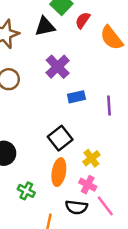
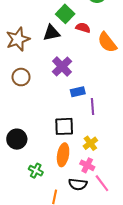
red semicircle: (83, 20) -> (83, 28), turned 72
purple line: (109, 106) -> (92, 106), moved
black square: (60, 138) -> (64, 126), turned 36

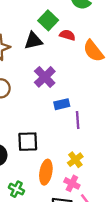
black square: (64, 126) -> (28, 142), moved

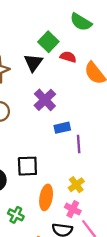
black triangle: (33, 41) -> (33, 63), turned -42

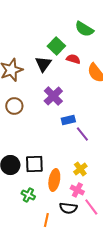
purple line: (79, 144) -> (82, 134), turned -35
black square: (27, 166) -> (34, 164), moved

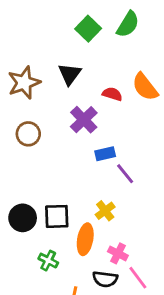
green semicircle: (84, 29) -> (128, 24), turned -90
green square: (56, 46) -> (88, 29), moved
red semicircle: (73, 59) -> (112, 94), moved
yellow cross: (80, 169) -> (105, 211), moved

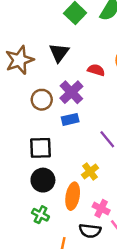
brown circle: (28, 134) -> (42, 100), moved
blue rectangle: (105, 154) -> (70, 119), moved
black square: (57, 216) -> (40, 148), moved
black circle: (23, 218) -> (43, 180), moved

